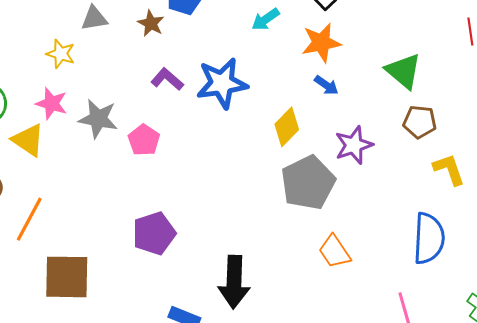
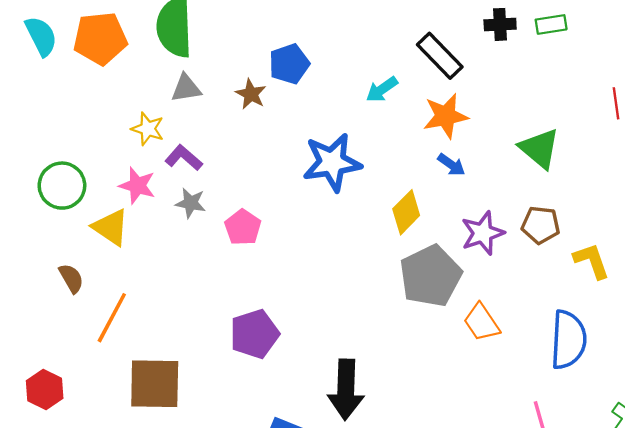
purple L-shape: (167, 79) -> (184, 158), moved
gray star: (98, 119) -> (191, 203), size x0.7
brown pentagon: (420, 122) -> (541, 225), moved
orange trapezoid: (334, 252) -> (481, 322), moved

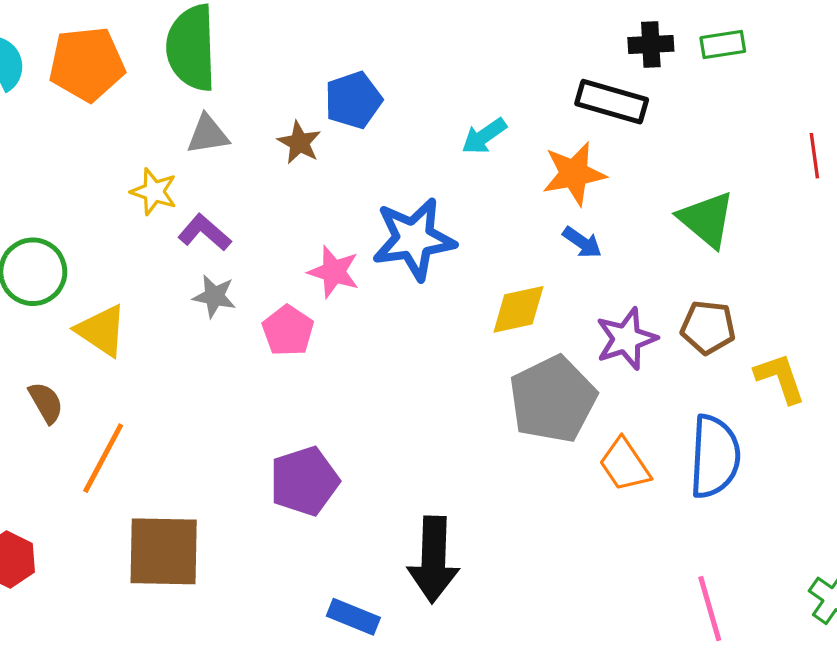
black rectangle: (440, 56) -> (612, 102), moved, turned -30
pink star: (137, 186) -> (334, 272), moved
yellow diamond: (406, 212) -> (518, 309), turned 33
blue semicircle: (568, 340) -> (715, 456), moved

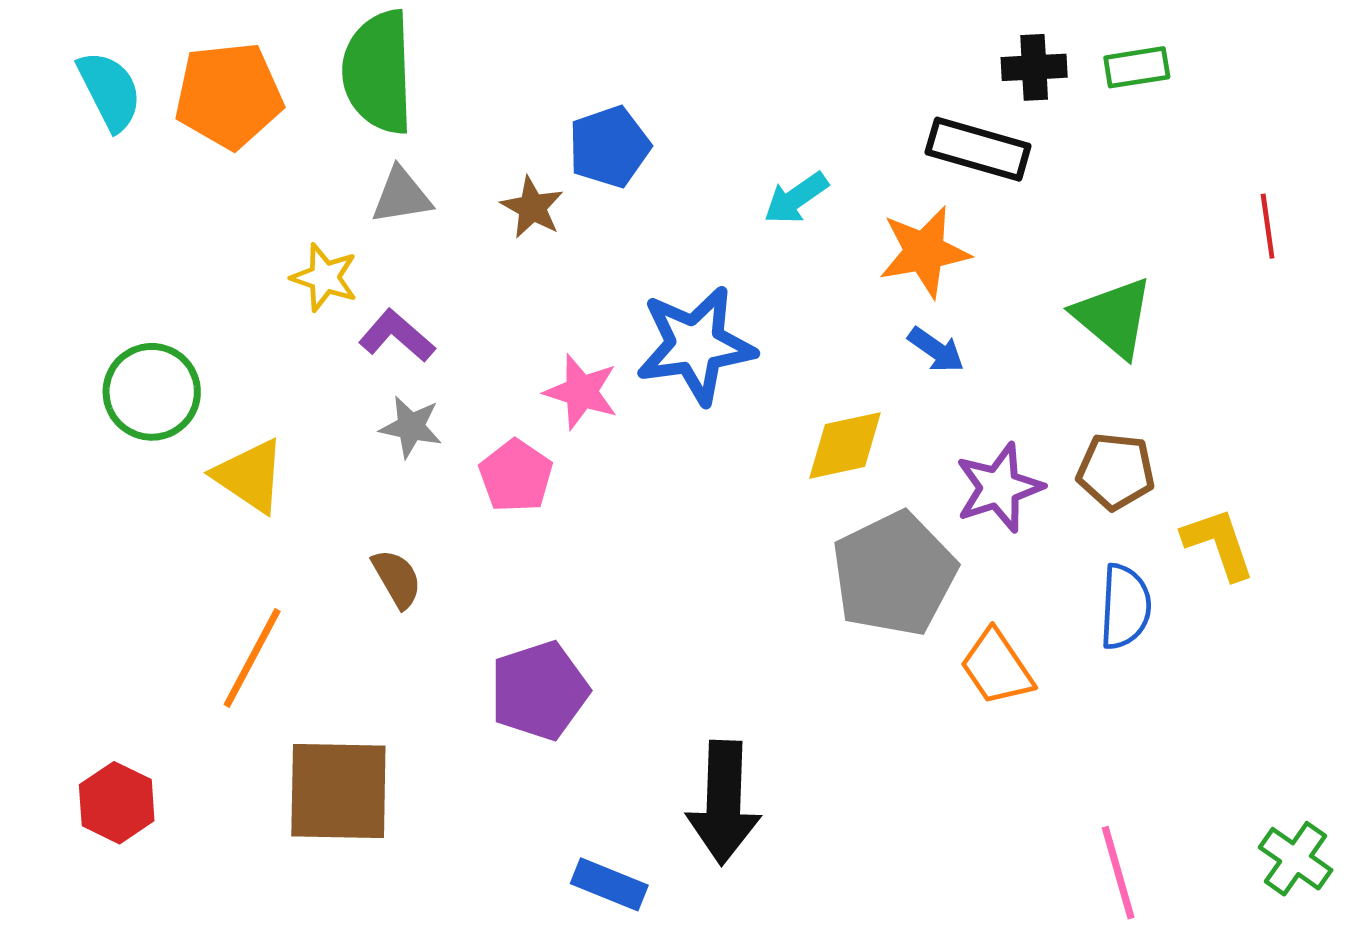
brown semicircle: (46, 403) -> (397, 579), moved
blue semicircle: (715, 456) -> (1125, 607), moved, size x0.7

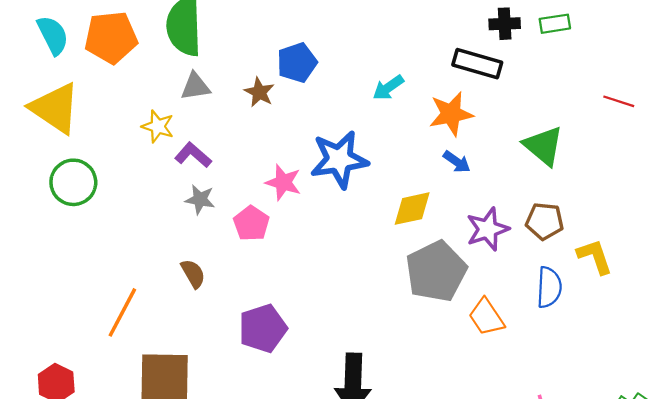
red line: (1268, 226) -> (619, 101), turned -64
yellow triangle: (250, 476) -> (55, 108), moved, size x1.4

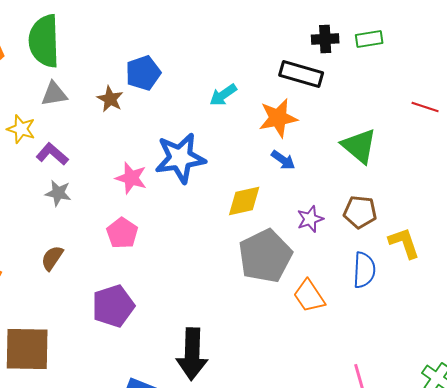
pink pentagon: (251, 223) -> (122, 233), moved
purple star: (488, 229) -> (310, 219), size x0.7
brown semicircle: (193, 274) -> (52, 258), turned -116

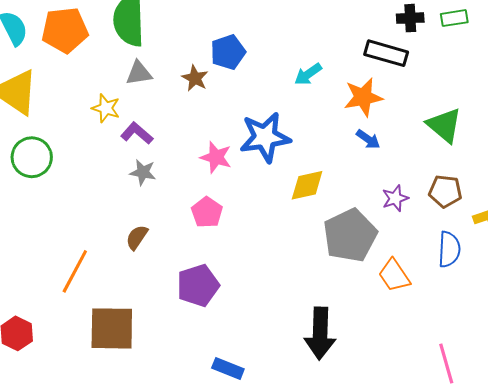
yellow diamond: (244, 201) -> (307, 185), moved
black arrow: (192, 354) -> (320, 333), moved

